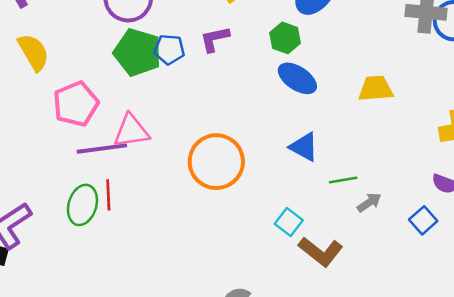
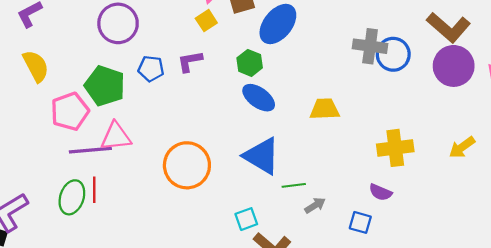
green pentagon: (138, 52) -> (105, 86), moved
blue triangle: (304, 147) -> (262, 156), size x1.5
blue square: (423, 220) -> (360, 222), turned -35
cyan square: (289, 222) -> (246, 219), turned 30

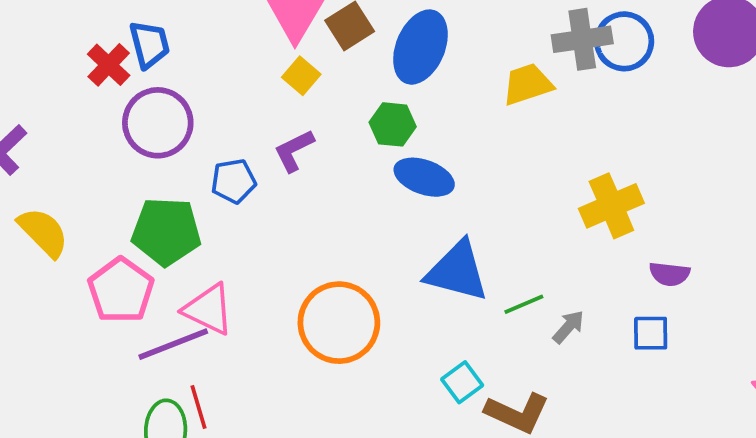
yellow trapezoid: (325, 109) -> (528, 84), moved
pink triangle: (116, 136) -> (209, 309), turned 48
yellow cross: (395, 148) -> (611, 206), moved

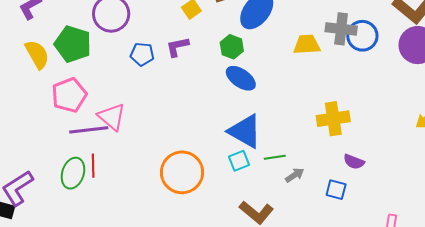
green pentagon: (166, 231) -> (73, 44), moved
orange circle: (339, 323) -> (182, 172), moved
cyan square: (462, 382) -> (239, 161), moved

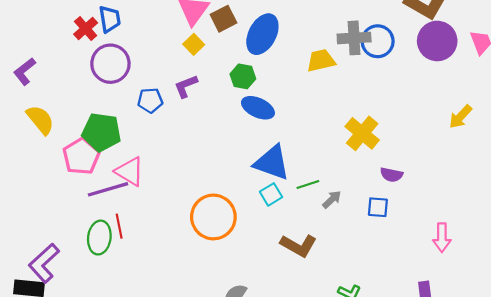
green pentagon: (73, 44) -> (101, 132), moved
yellow cross: (333, 119) -> (362, 133), turned -32

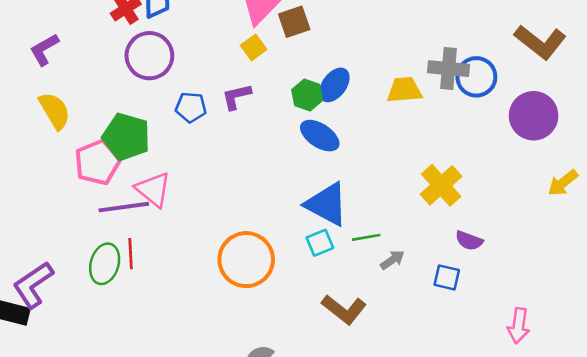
blue ellipse: (262, 34) -> (334, 85), moved, size x0.7
purple circle: (437, 41) -> (534, 116), moved

